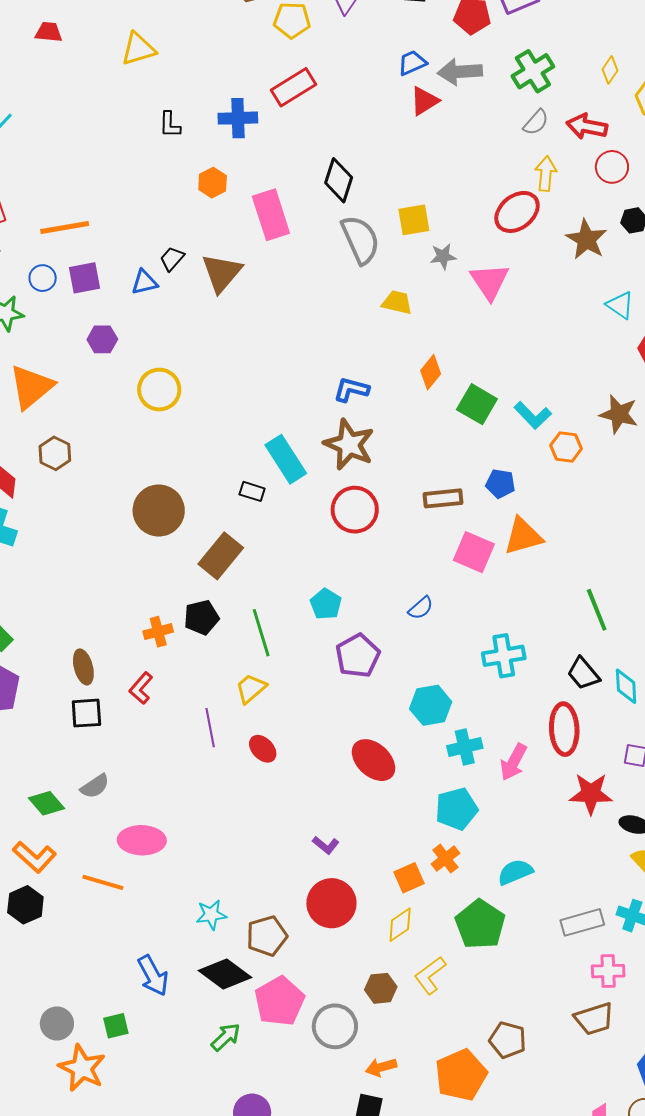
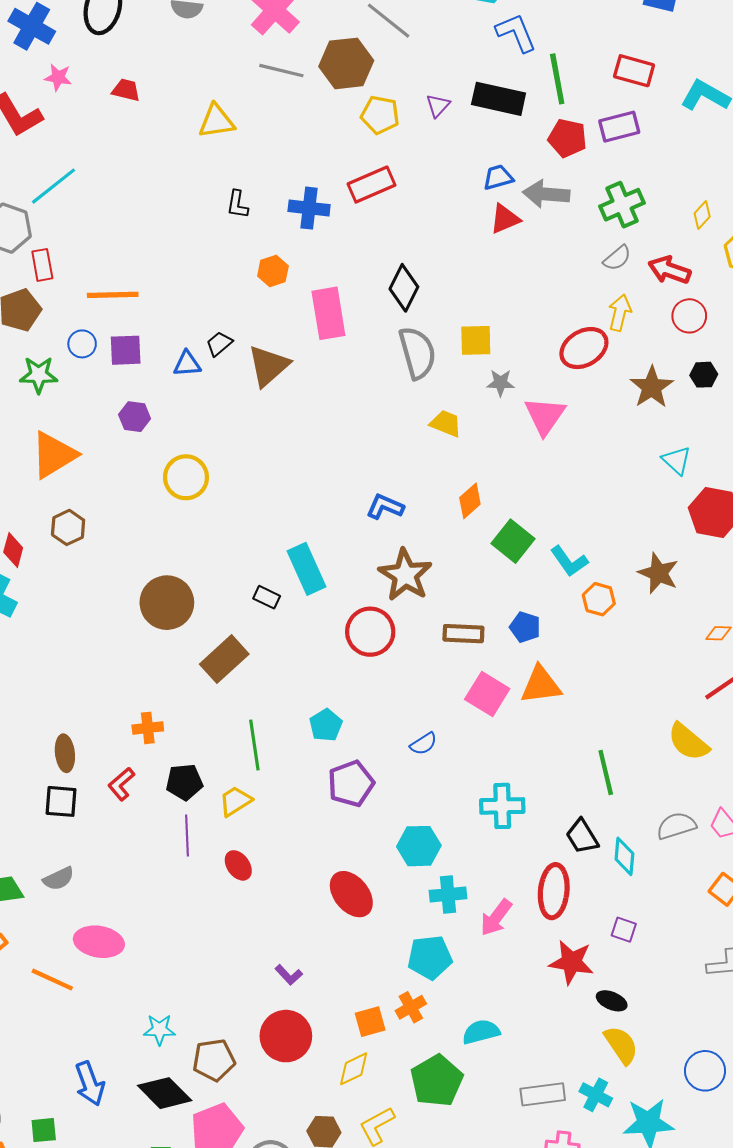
brown star: (349, 444) -> (405, 575), moved
black pentagon: (201, 617) -> (184, 782), moved

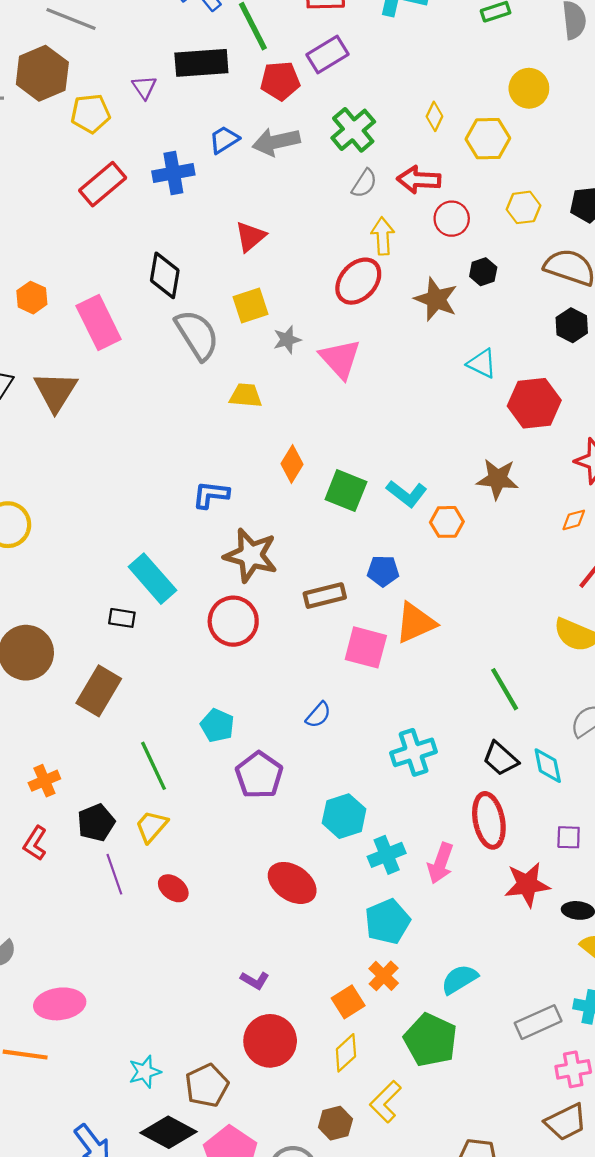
blue cross: (309, 208) -> (173, 173), moved
red triangle: (505, 219) -> (250, 237), moved

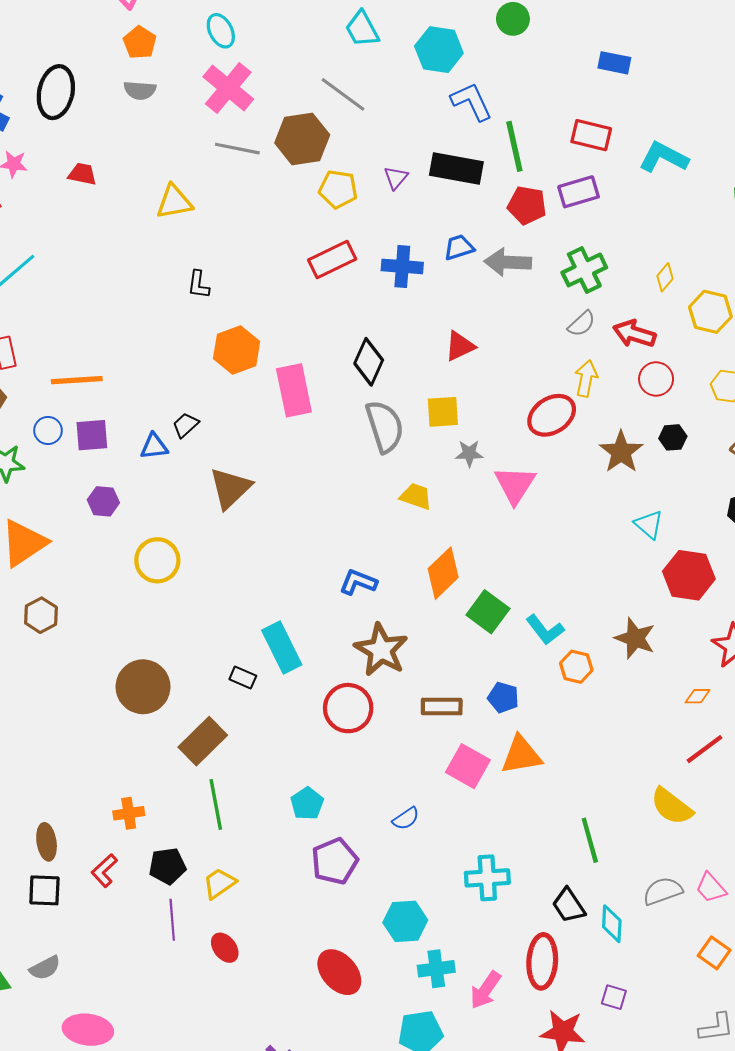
orange hexagon: (32, 298) -> (237, 350), size x1.5
brown triangle: (56, 391) -> (230, 488), moved
orange diamond: (292, 464) -> (443, 573), size x1.4
green line: (153, 766) -> (216, 804), moved

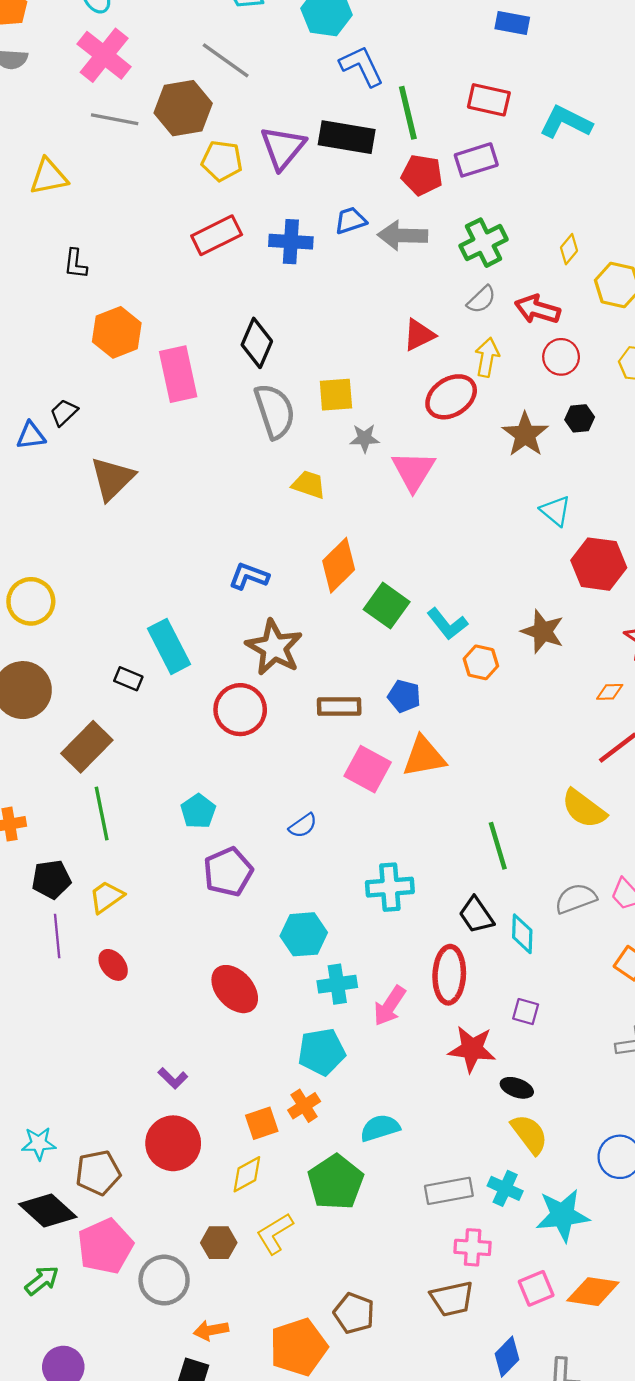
purple triangle: (396, 178) -> (283, 148), size x1.8
red triangle: (460, 346) -> (419, 335), moved
yellow circle: (157, 560) -> (31, 601), moved

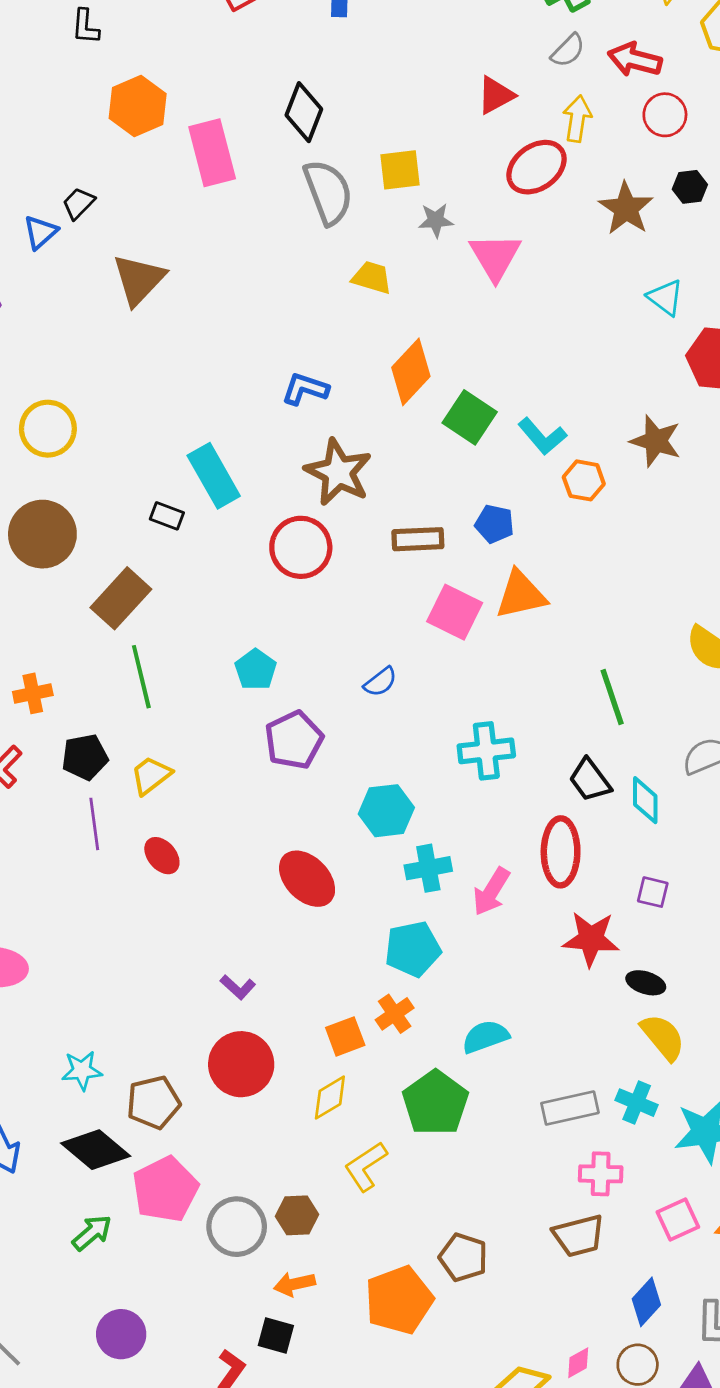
blue triangle: (31, 436) -> (41, 232), turned -32
brown hexagon: (219, 1243) -> (297, 1215), moved

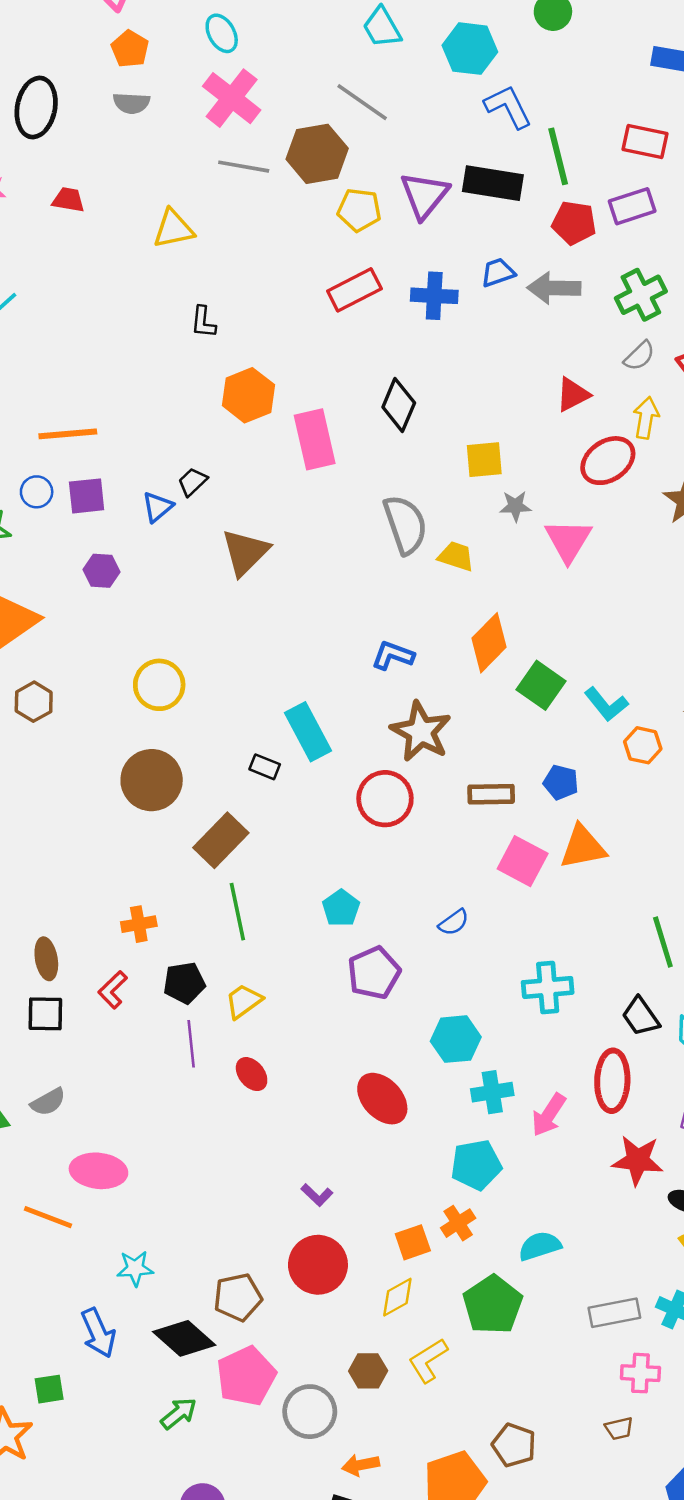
gray semicircle: (328, 192) -> (405, 525), moved
cyan star: (82, 1070) -> (135, 1268), moved
brown hexagon: (297, 1215) -> (368, 1371), moved
brown trapezoid: (579, 1236) -> (619, 1428), size x0.6

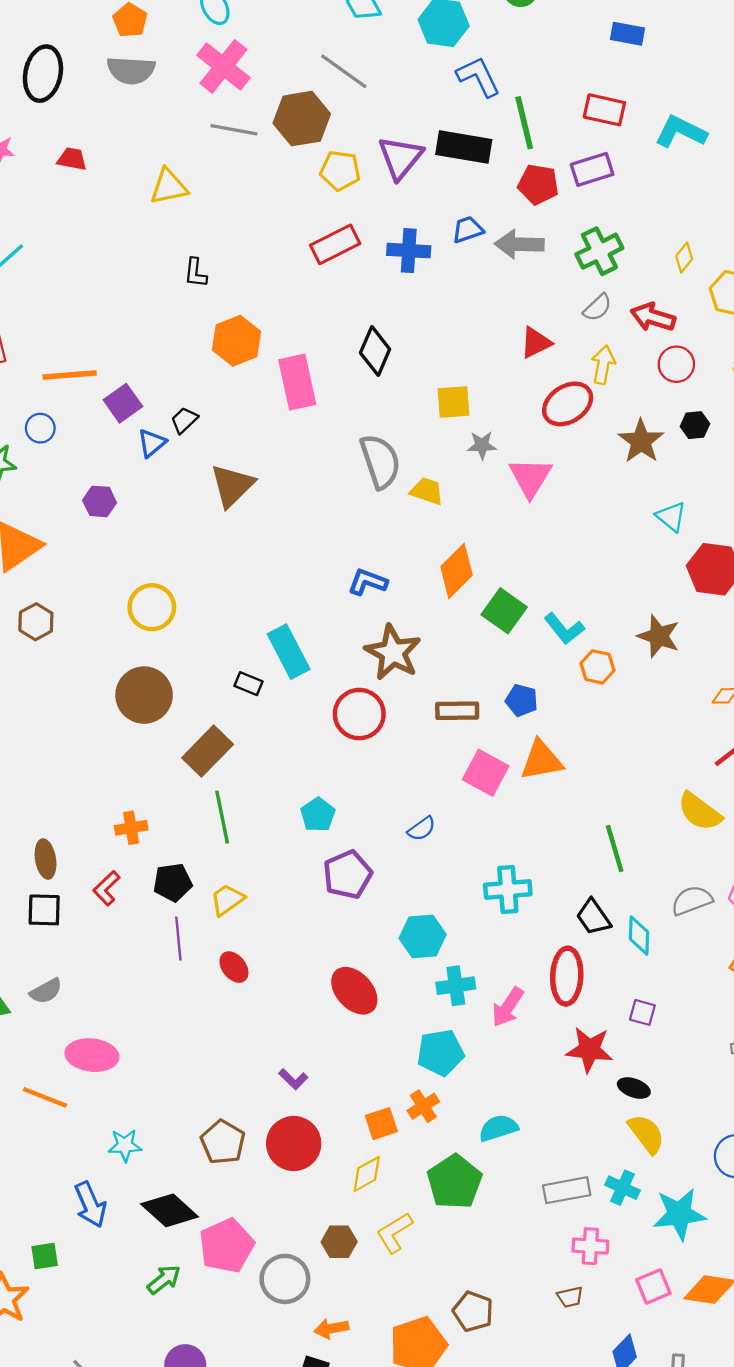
gray semicircle: (131, 103) -> (131, 70), size x1.4
purple square: (87, 496) -> (123, 403), moved, turned -30
brown pentagon: (238, 1297) -> (223, 1142), moved, turned -30

